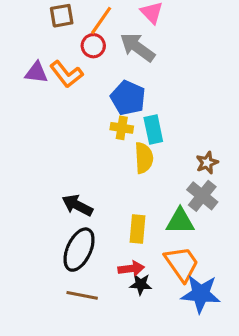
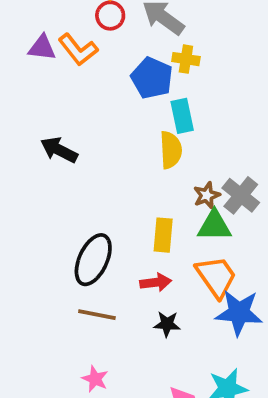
yellow cross: (122, 128) -> (186, 59), moved
brown star: (207, 163) -> (207, 195), moved
black arrow: (77, 205) -> (59, 150), moved
black star: (141, 284) -> (167, 324), moved

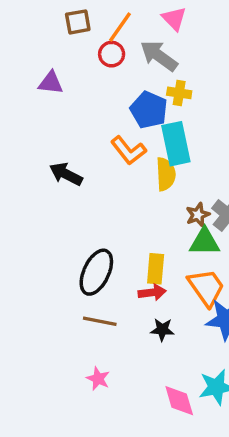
orange L-shape: (78, 50) -> (128, 150), moved
cyan rectangle: (182, 116) -> (176, 144), size x1.4
yellow rectangle: (163, 235) -> (156, 269), moved

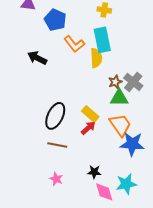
blue pentagon: (149, 110) -> (55, 20), moved
yellow rectangle: (156, 269) -> (90, 114), turned -54
red arrow: (152, 292) -> (88, 128), turned -35
black star: (162, 330) -> (94, 172), moved

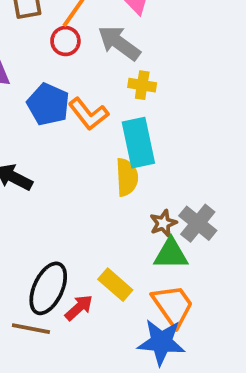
orange L-shape: (74, 44) -> (88, 114), moved
red arrow: (88, 128) -> (79, 308), moved
blue star: (132, 144) -> (161, 342), moved
brown line: (57, 145) -> (31, 329), moved

